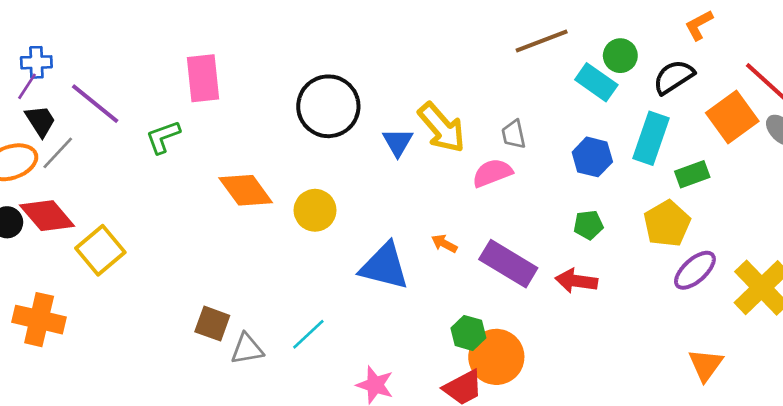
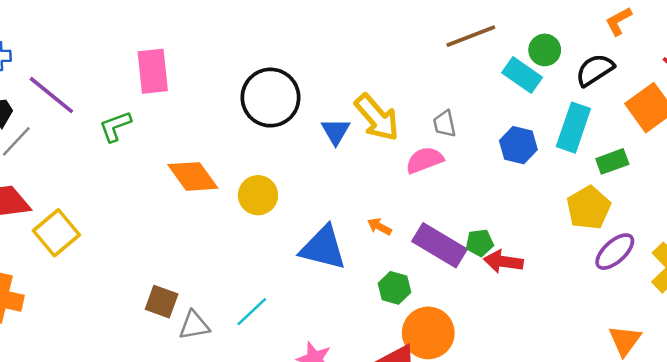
green pentagon: (588, 225) -> (480, 243), moved
green hexagon: (468, 333) -> (394, 288), moved

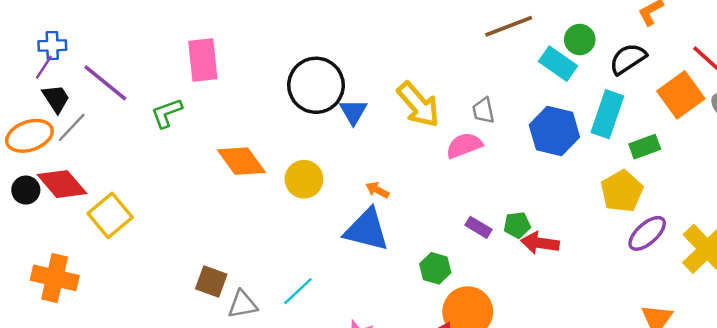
blue triangle: (336, 131) -> (353, 112), moved
blue hexagon: (518, 145) -> (554, 131), size x1.4
orange arrow: (379, 226) -> (377, 190), moved
purple rectangle: (440, 245) -> (479, 227), size x0.5

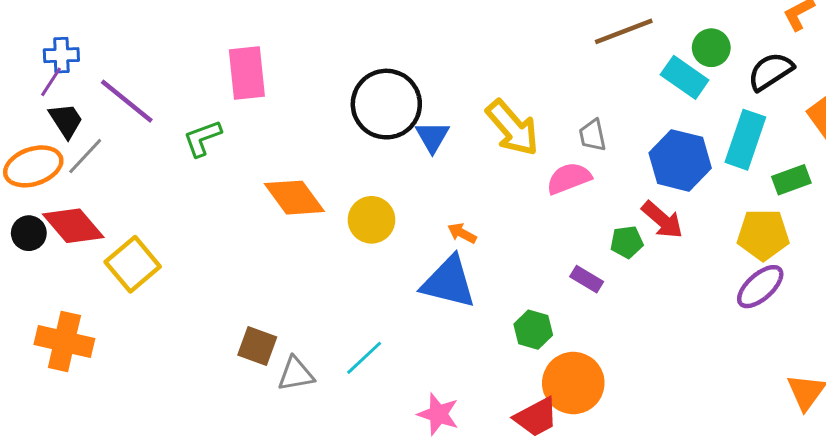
yellow pentagon: (622, 191) -> (763, 235), turned 30
green pentagon: (517, 225) -> (627, 242), moved
purple ellipse: (647, 233) -> (760, 287), moved
red arrow: (540, 243) -> (662, 220), moved, turned -147

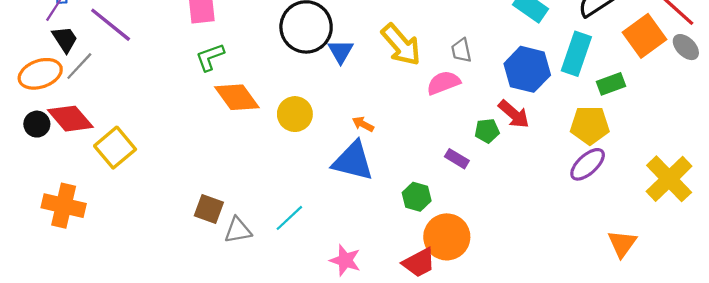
green L-shape: (202, 138) -> (210, 57), moved

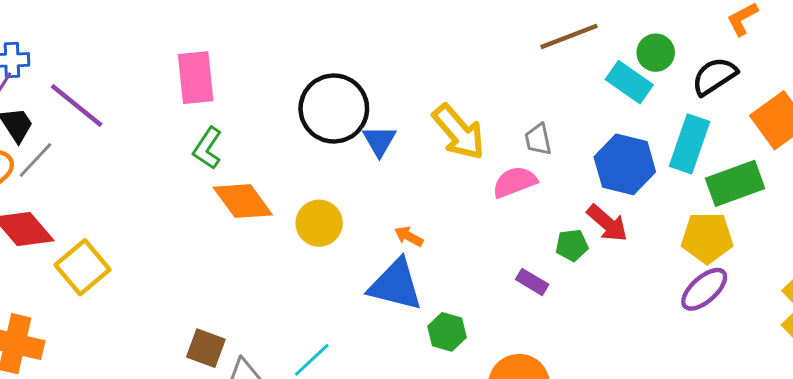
green L-shape: (210, 57) -> (207, 148), turned -36
green rectangle: (611, 84) -> (735, 183), size x1.5
green hexagon: (417, 197) -> (447, 332), moved

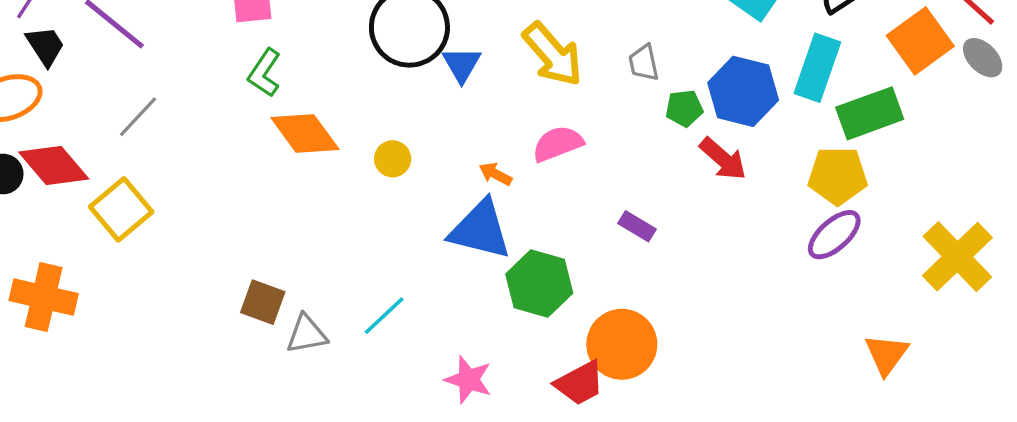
gray line: (35, 160) -> (138, 117), moved
pink semicircle: (515, 182) -> (558, 144), moved
yellow circle: (319, 223) -> (393, 159), size x0.7
green pentagon: (572, 245) -> (684, 108), moved
green hexagon: (447, 332) -> (539, 284), size x1.5

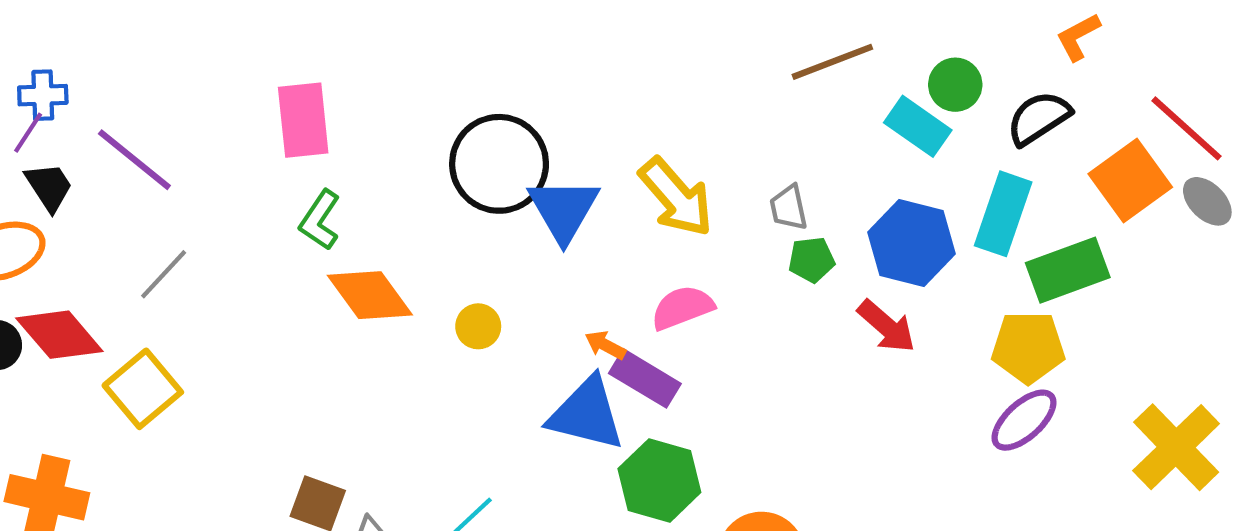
blue triangle: (462, 64) -> (564, 210), size x1.5
green pentagon: (684, 108) -> (812, 260), moved
purple rectangle: (637, 226) -> (645, 378), moved, size x1.5

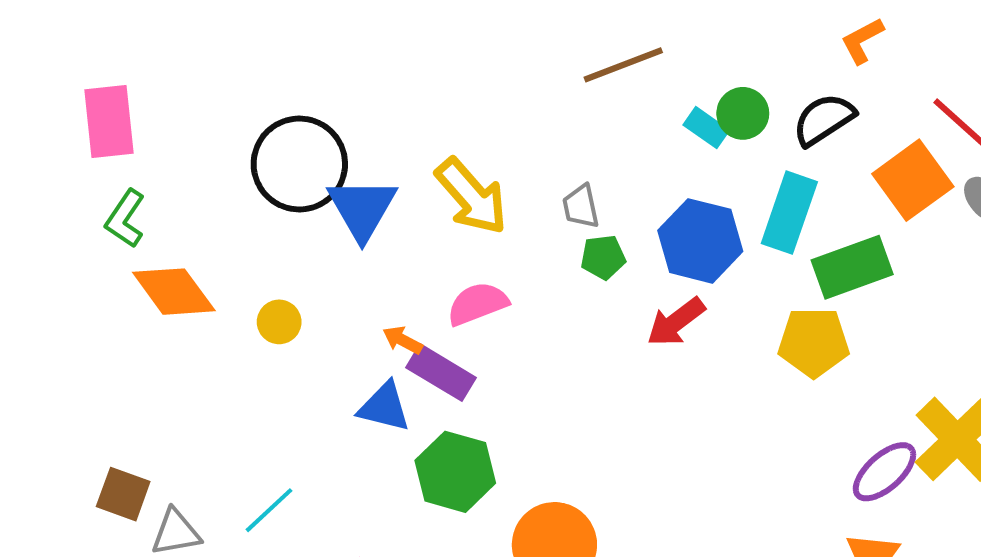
green circle: (955, 85) -> (743, 113), moved
cyan rectangle: (918, 126) -> (706, 128), size x0.7
red arrow: (887, 326) -> (676, 322), turned 102
blue triangle: (587, 414) -> (384, 407), size x0.7
purple ellipse: (1024, 420) -> (884, 472), moved

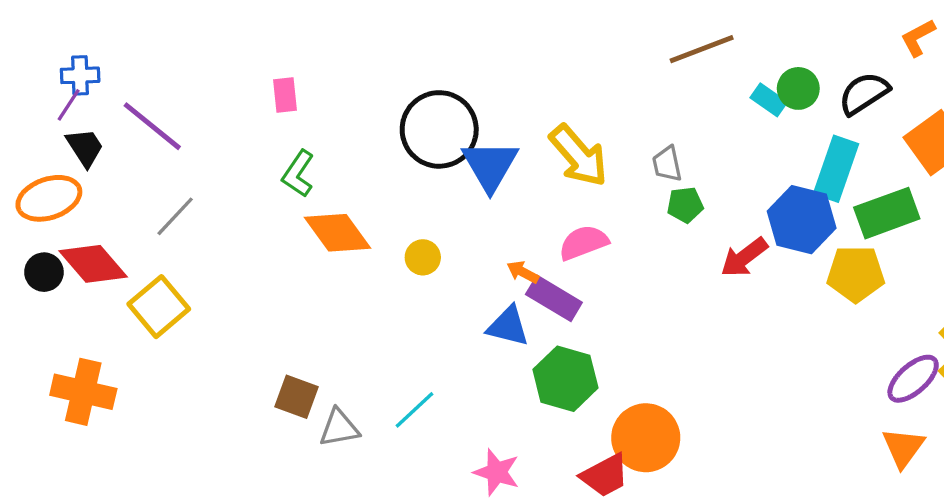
orange L-shape: (862, 40) -> (918, 38), moved
pink rectangle: (109, 121) -> (285, 95), size x0.6
blue hexagon: (700, 241) -> (802, 220), moved

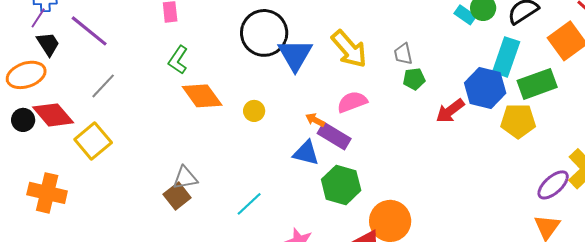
brown square: (297, 397) -> (177, 196), turned 32
gray triangle: (339, 428) -> (185, 178), moved

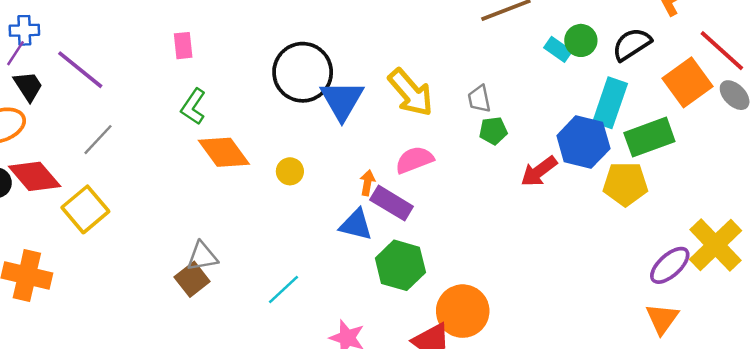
orange arrow: (315, 120) -> (367, 183), turned 72

